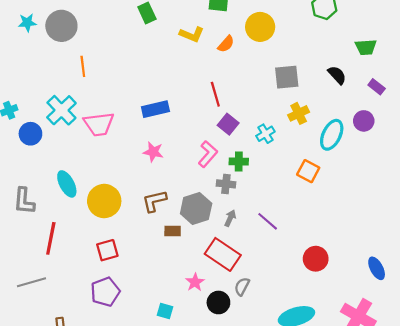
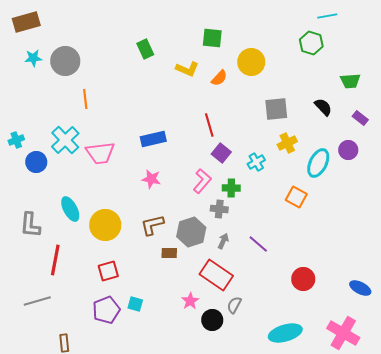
blue ellipse: (377, 268) -> (360, 288), turned -35
cyan square: (165, 311) -> (135, 304), moved

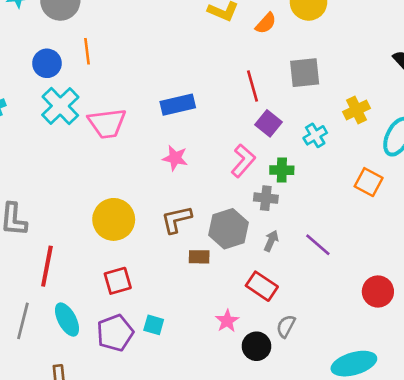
gray square: (276, 109) -> (305, 73), moved
blue circle: (36, 162) -> (47, 63), moved
cyan ellipse: (70, 209) -> (67, 320), moved
red rectangle: (216, 275) -> (262, 286), size x0.7
gray line: (37, 301) -> (23, 321), turned -60

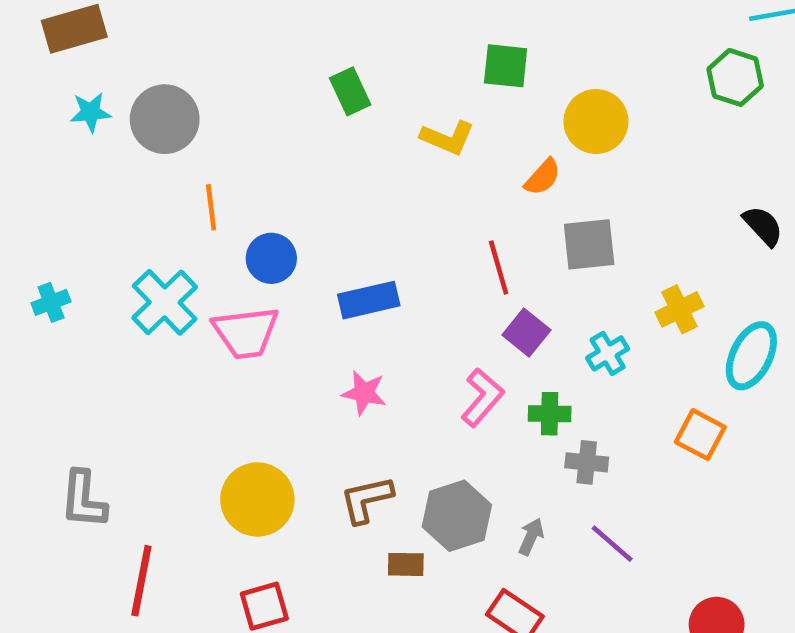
orange semicircle: (266, 23) -> (543, 177), moved
blue circle: (47, 63) -> (271, 258), moved
gray cross: (266, 198) -> (587, 462), moved

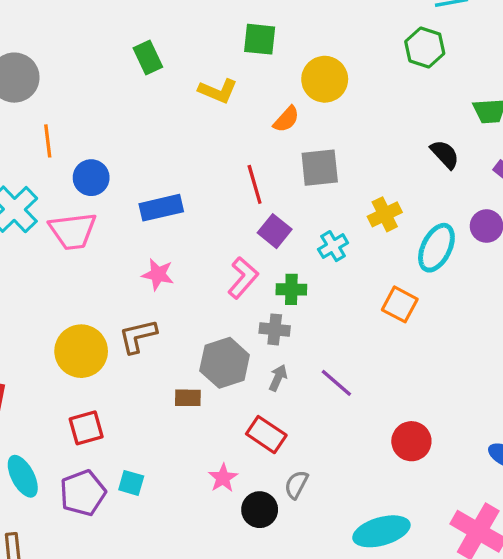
gray cross: (587, 462) -> (275, 329), moved
brown L-shape: (366, 499) -> (138, 336), moved

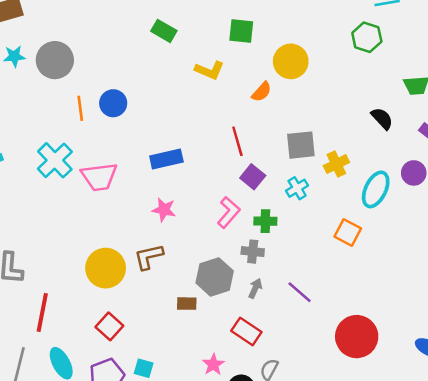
green rectangle: (148, 58) -> (164, 31), moved, turned -35
gray square: (320, 168) -> (301, 145), moved
blue circle: (91, 178) -> (113, 103), moved
red square: (86, 428) -> (109, 326), turned -32
red circle: (411, 441) -> (357, 337), size x1.4

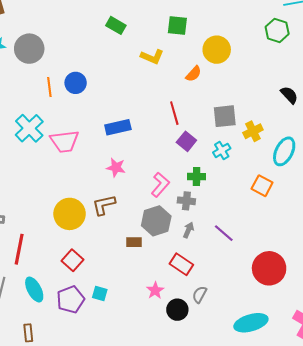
pink L-shape: (229, 212) -> (160, 185), moved

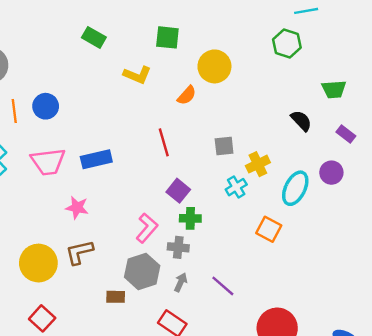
gray square: (225, 116) -> (224, 146), size x0.7
pink trapezoid: (64, 141) -> (48, 162), moved
purple square: (186, 141) -> (178, 191), moved
cyan cross: (222, 150) -> (236, 187), moved
pink star: (116, 168) -> (77, 208), moved

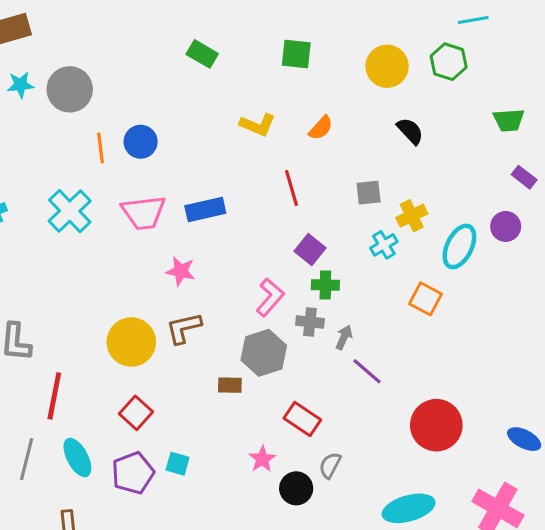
yellow circle: (214, 66) -> (387, 66), moved
yellow L-shape: (137, 75) -> (258, 125), moved
black semicircle: (301, 121) -> (410, 131), moved
gray arrow: (181, 282) -> (344, 337), moved

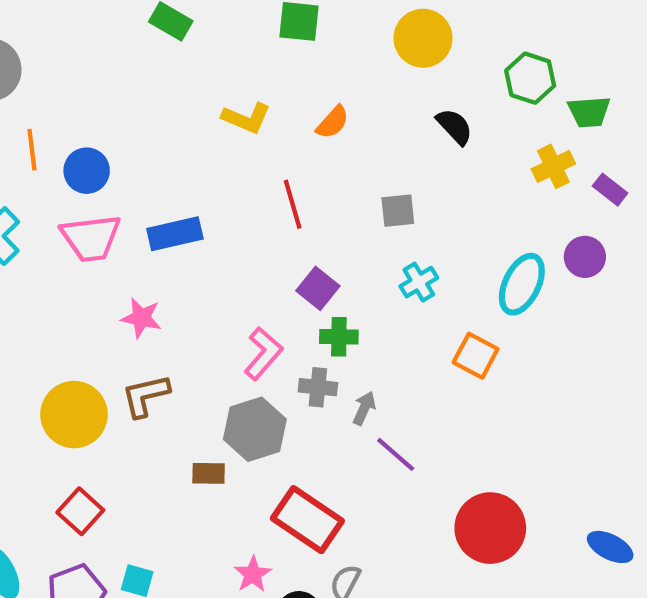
green hexagon: (449, 62) -> (530, 78), moved
blue circle: (141, 142) -> (87, 171), moved
yellow cross: (412, 216) -> (553, 166), moved
red rectangle: (302, 419) -> (307, 520), size x1.4

